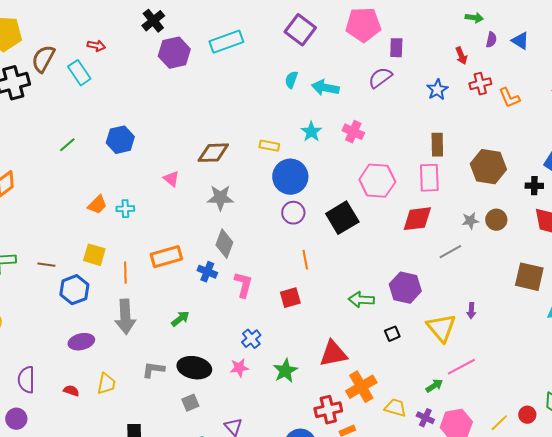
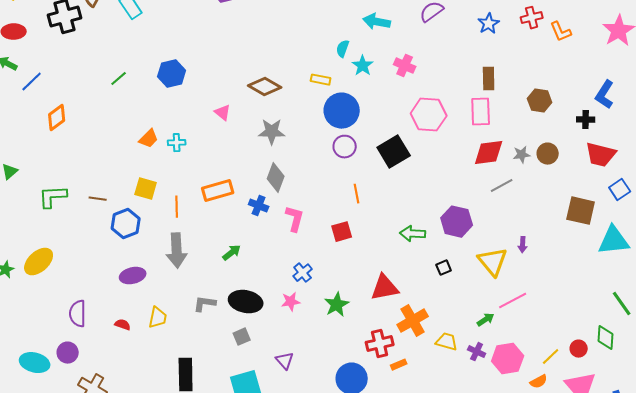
cyan semicircle: (291, 80) -> (343, 49), moved
brown diamond: (213, 153) -> (265, 87), turned 32
brown hexagon: (488, 167) -> (540, 101), size x0.7
red diamond: (417, 219) -> (489, 153), moved

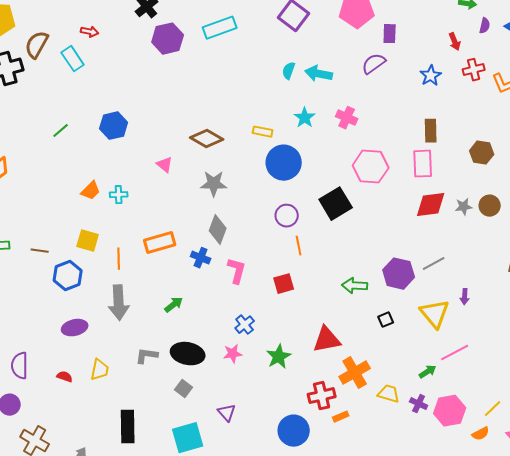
cyan semicircle: (343, 49) -> (289, 71), moved
purple circle: (345, 147) -> (287, 216), moved
gray line: (502, 186) -> (434, 264), moved
gray square: (242, 337) -> (184, 389), turned -30

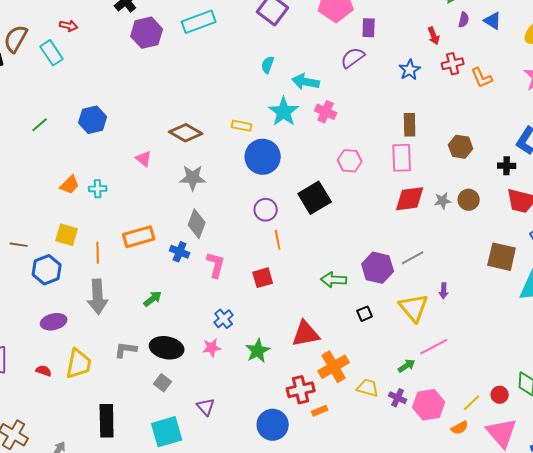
cyan arrow: (319, 74) -> (306, 82), moved
cyan star: (305, 118) -> (284, 112), size x1.4
pink hexagon: (371, 167) -> (350, 161), size x0.7
yellow trapezoid: (100, 370) -> (79, 364), size x1.4

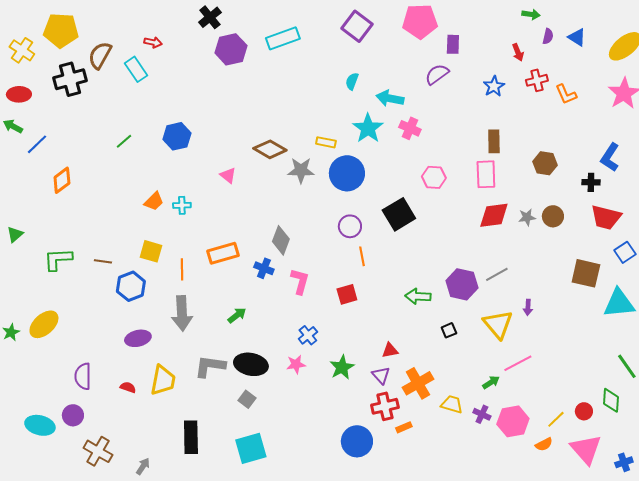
gray star: (193, 178) -> (301, 170), moved
red triangle: (306, 334) -> (390, 350), size x0.6
gray L-shape: (126, 350) -> (210, 366), size x1.4
purple triangle: (206, 407) -> (381, 375), moved

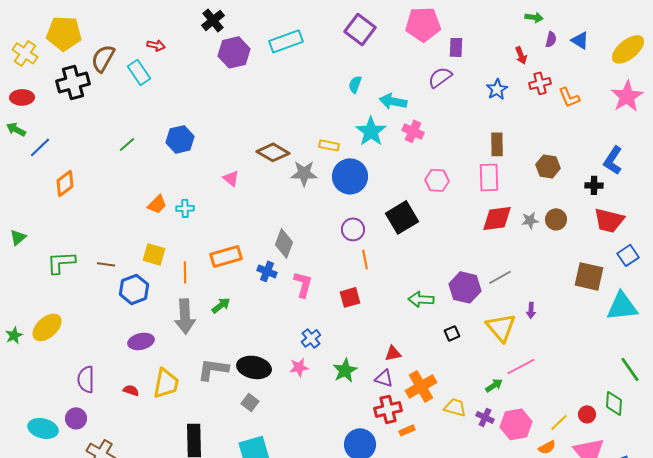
green arrow: (237, 315) -> (221, 305), moved
purple triangle: (381, 375) -> (384, 378), turned -30

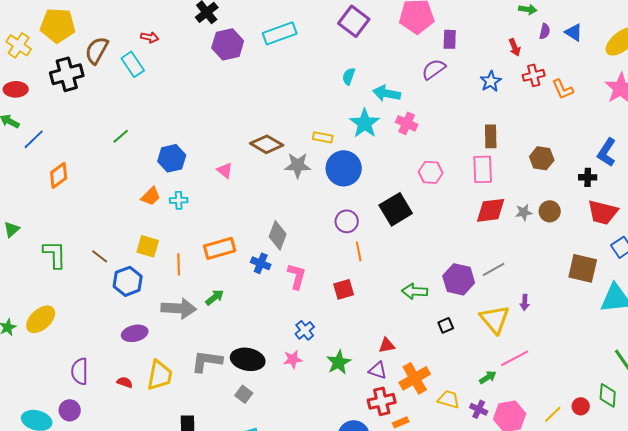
blue hexagon: (180, 139) -> (172, 158), moved
green L-shape: (61, 262) -> (55, 254), turned 92
brown line: (106, 264) -> (100, 256), turned 30
gray arrow: (185, 316) -> (179, 308), turned -84

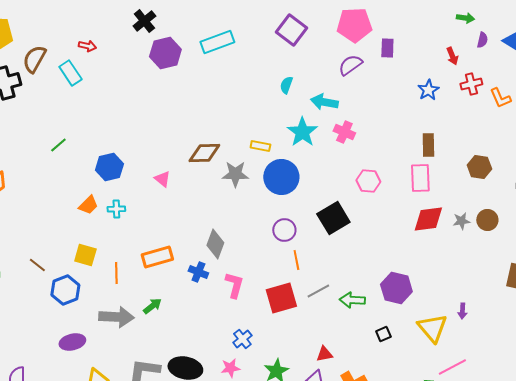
purple semicircle: (434, 69) -> (350, 65), moved
brown diamond: (267, 144) -> (204, 153), turned -32
gray line: (494, 269) -> (318, 291), moved
red square: (344, 289) -> (281, 298), size x1.5

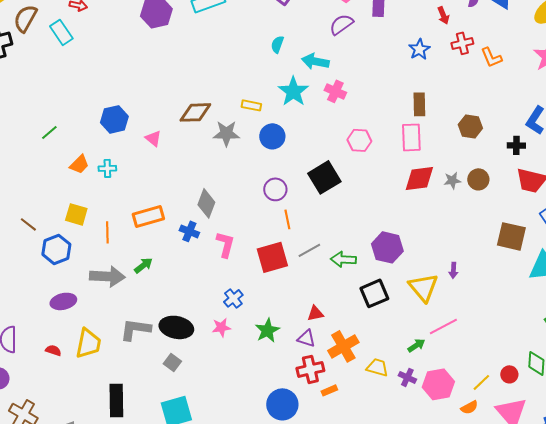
green line: (58, 145) -> (49, 132), moved
blue hexagon: (109, 167) -> (114, 119), moved
blue circle: (281, 177) -> (272, 136), size x0.7
black square: (383, 334) -> (374, 293), size x1.8

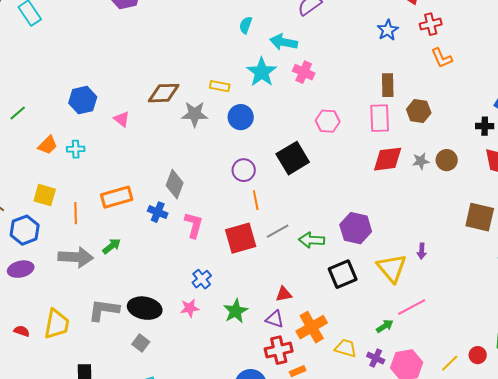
orange L-shape: (491, 57) -> (442, 58), moved
brown hexagon: (470, 126) -> (419, 111), moved
purple ellipse: (63, 301) -> (21, 269), moved

